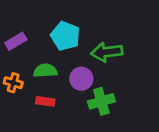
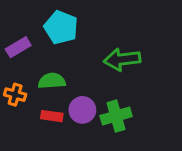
cyan pentagon: (65, 36) -> (61, 27), moved
purple circle: (81, 79) -> (82, 110), moved

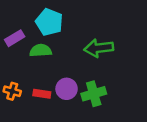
green semicircle: (52, 81) -> (41, 50), moved
orange cross: (15, 95) -> (12, 91), moved

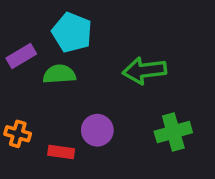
red rectangle: (42, 94) -> (61, 152), moved
green cross: (94, 94) -> (173, 132), moved

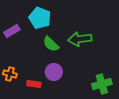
green semicircle: (59, 74) -> (51, 44), moved, turned -132
green cross: (173, 132) -> (102, 84), moved

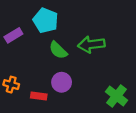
green cross: (102, 84) -> (116, 96), turned -36

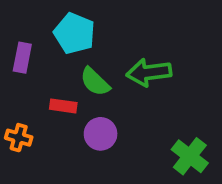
purple rectangle: (13, 35) -> (22, 58), turned -48
red rectangle: (39, 96) -> (63, 106), moved

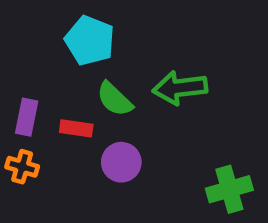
purple rectangle: (22, 58) -> (27, 117), moved
green cross: (190, 156) -> (229, 189), turned 36

